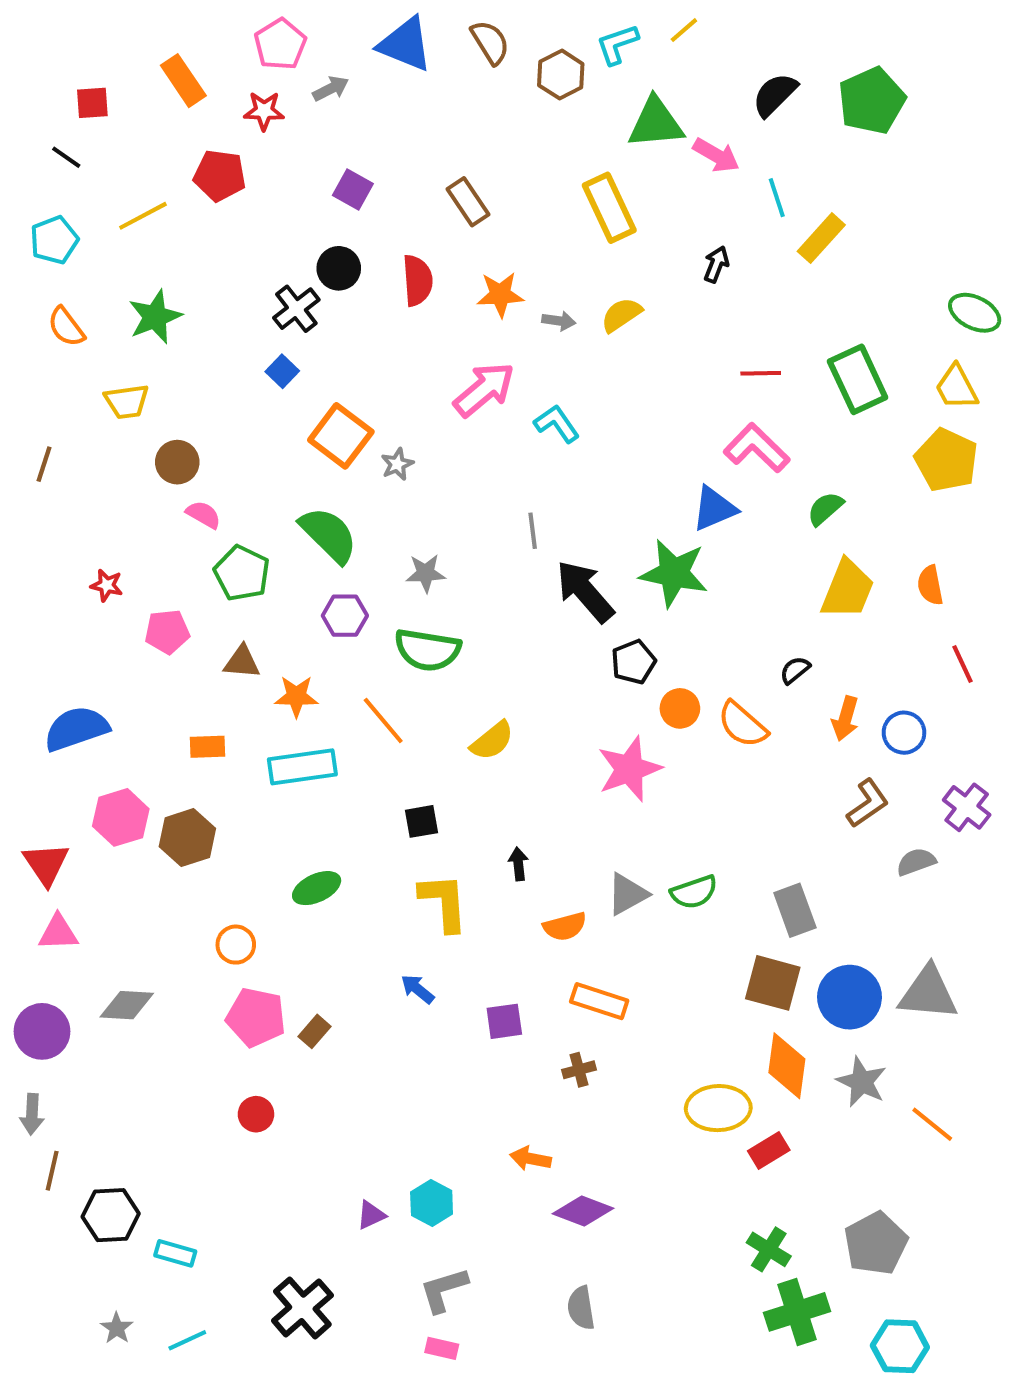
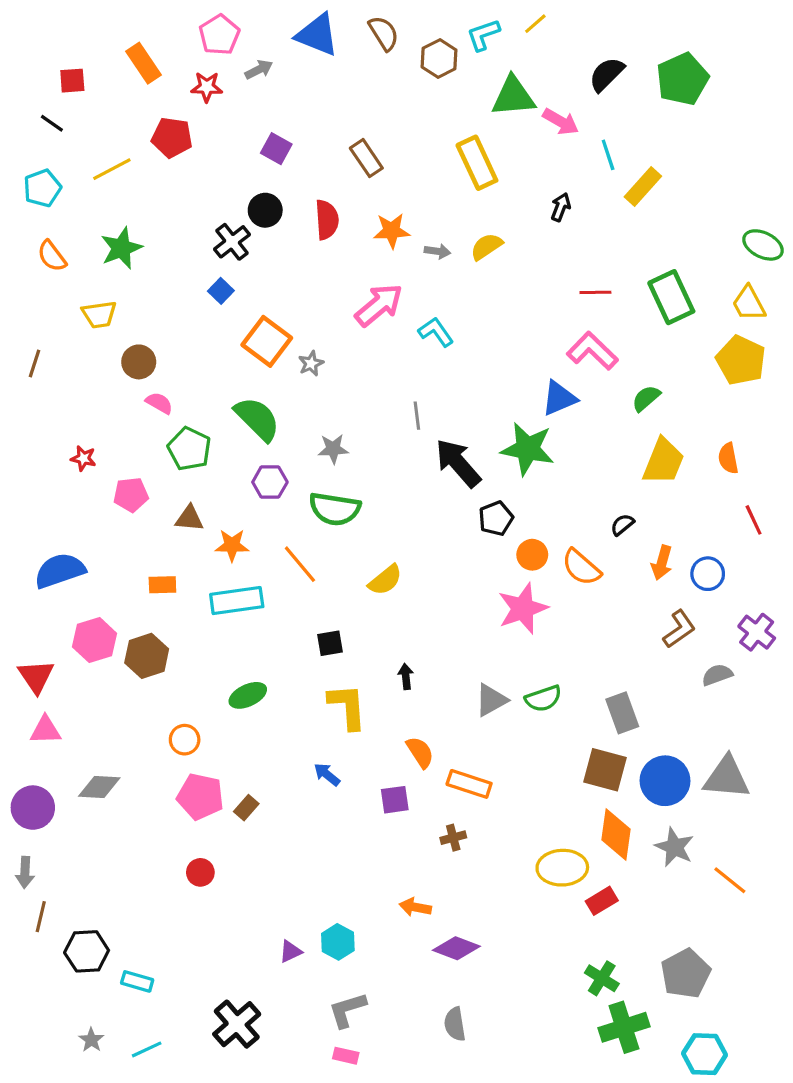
pink star: (629, 769) -> (523, 608), moved
orange semicircle: (565, 926) -> (420, 752), moved, turned -108

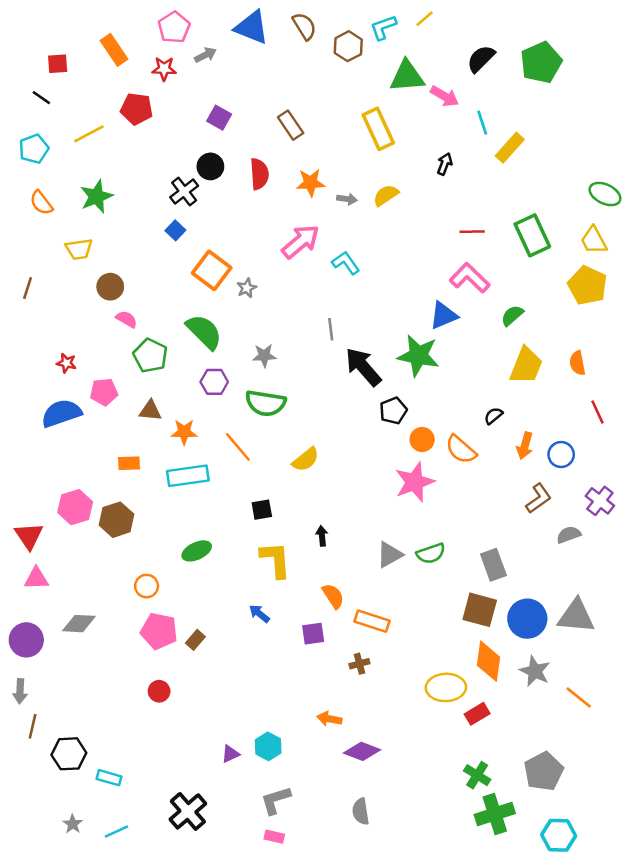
blue semicircle: (60, 571) -> (61, 413), moved

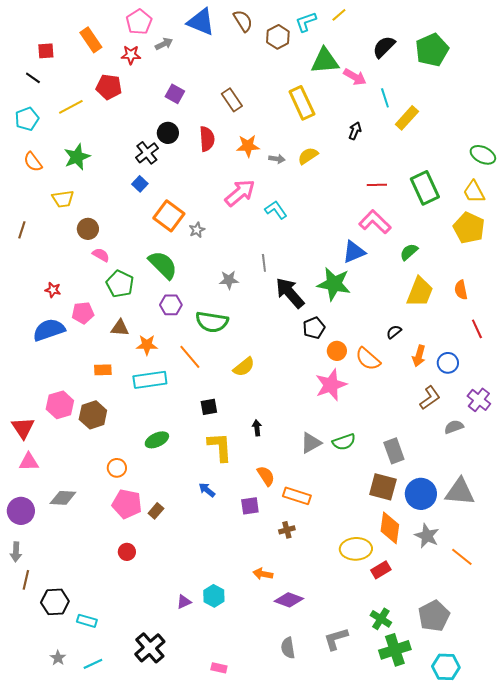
gray star: (264, 356) -> (229, 280), moved
gray L-shape: (276, 800) -> (336, 639), moved

